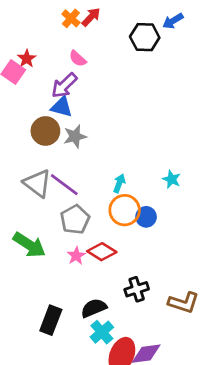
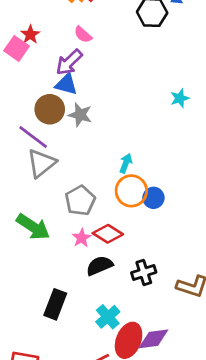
gray star: (75, 136) -> (80, 115), turned 30
cyan star: (172, 179) -> (180, 98), moved, turned 30
gray triangle: (37, 183) -> (41, 163), turned 44
purple line: (64, 185) -> (33, 137), moved
black semicircle: (94, 308) -> (100, 266), moved

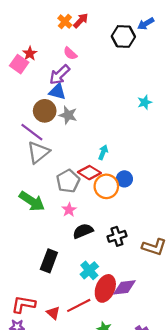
orange circle: (131, 191) -> (106, 186), moved
red diamond: (108, 234) -> (89, 173), moved

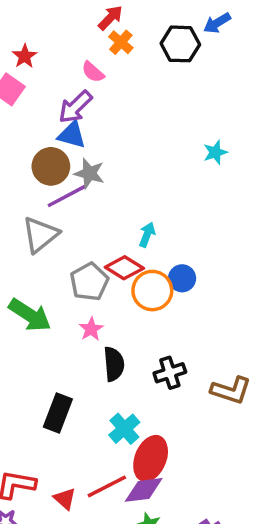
orange cross: (65, 22) -> (121, 42), moved
red star: (30, 53) -> (25, 56), moved
purple line: (32, 132) -> (67, 196), moved, turned -65
black semicircle: (83, 231) -> (114, 364), turned 108
purple diamond: (124, 287) -> (144, 490), moved

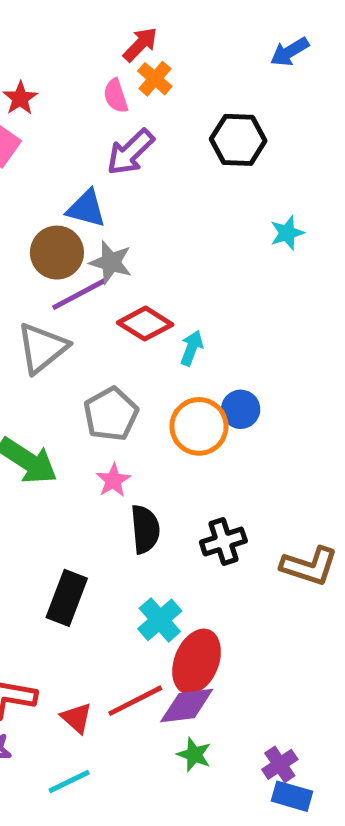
black hexagon: (180, 44) -> (238, 140), moved
pink semicircle: (93, 72) -> (116, 96), moved, turned 30
purple arrow: (75, 107) -> (130, 152), moved
red diamond: (124, 268) -> (145, 324), moved

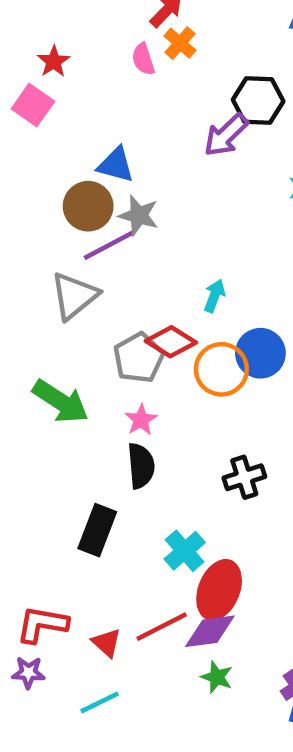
purple arrow: (130, 152) -> (226, 135), moved
red diamond: (145, 324) -> (171, 342), moved
blue circle: (241, 409) -> (260, 353), size x1.4
black semicircle: (145, 529) -> (141, 466), moved

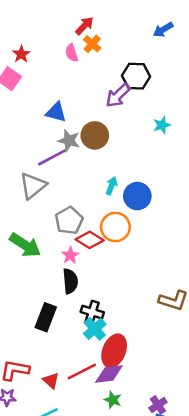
brown circle: (88, 206) -> (95, 135), moved
red diamond: (171, 342) -> (90, 240), moved
blue circle: (260, 353) -> (137, 196), moved
black cross: (244, 477) -> (92, 312), moved, turned 35

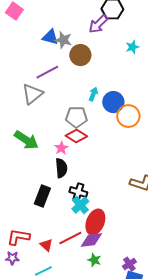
gray star: (69, 141) -> (63, 40), moved
gray pentagon: (69, 221) -> (76, 117), moved, turned 30
orange circle: (115, 227) -> (128, 116), moved

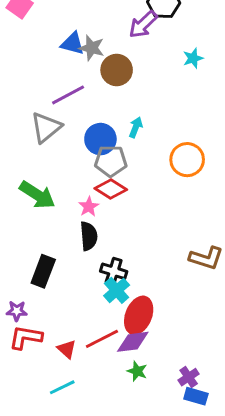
blue circle: (113, 102) -> (100, 139), moved
black rectangle: (42, 196) -> (43, 271), moved
purple star: (12, 258) -> (17, 311), moved

